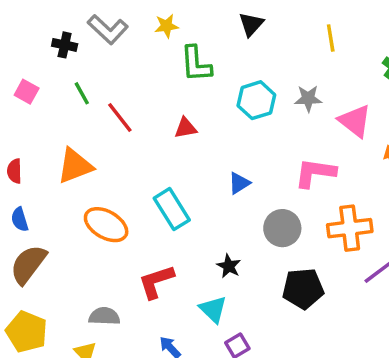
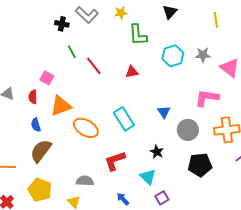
pink square: (27, 92) -> (47, 78), moved
orange triangle: (75, 166) -> (61, 106), moved
blue triangle: (239, 183) -> (164, 112), moved, turned -32

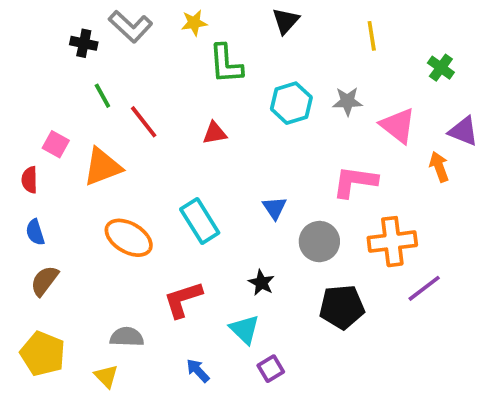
orange triangle: (61, 106) -> (102, 167), moved
brown semicircle: (41, 151) -> (45, 281), size x0.7

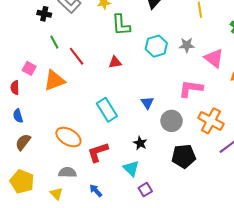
orange ellipse: (129, 238) -> (68, 137), moved
orange cross: (392, 242) -> (211, 121), turned 35
blue arrow: (198, 371) -> (96, 191), moved

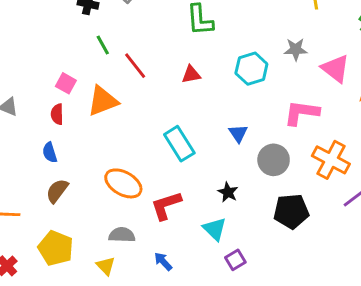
cyan hexagon: (156, 46) -> (251, 69), moved
red semicircle: (15, 88) -> (57, 114), moved

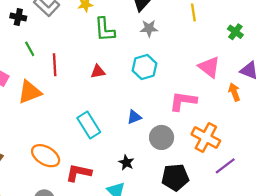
gray star: (296, 49) -> (149, 28), moved
red line: (135, 66) -> (55, 65), turned 35
blue triangle: (238, 133) -> (134, 117), turned 42
red L-shape: (166, 205) -> (79, 173), turned 30

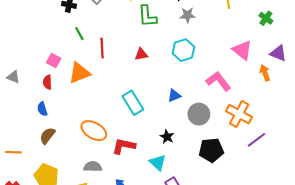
pink L-shape: (183, 101) -> (218, 81), turned 45

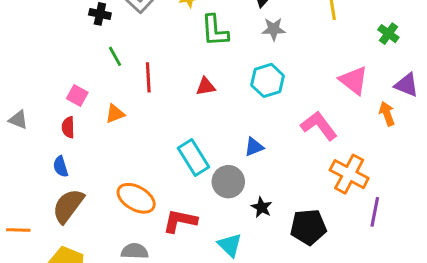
orange triangle: (79, 73) -> (115, 114), size x0.6
gray circle: (199, 114) -> (228, 182), moved
brown semicircle: (47, 136) -> (68, 206), size x1.4
black star: (167, 137) -> (262, 207), moved
purple line: (257, 140) -> (375, 212), turned -42

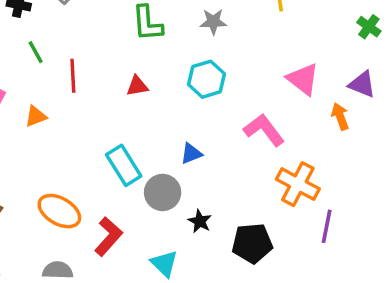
green cross: (388, 34) -> (369, 27), moved
red L-shape: (180, 221) -> (108, 236), turned 120

